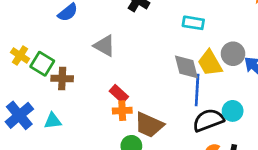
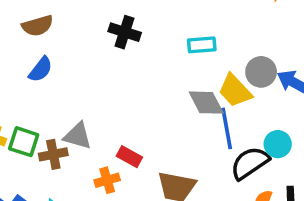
gray triangle: (104, 46) -> (78, 136), moved
orange cross: (122, 111) -> (107, 180), moved

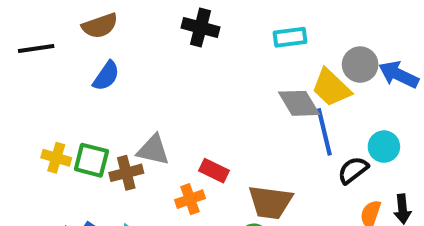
black semicircle: (250, 163) -> (353, 170), size x0.7

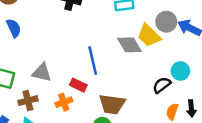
blue semicircle: (106, 76) -> (14, 28), turned -60
blue line: (324, 132) -> (93, 61), moved
brown cross: (126, 173) -> (28, 101), moved

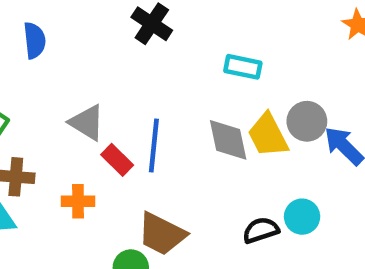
gray triangle: (42, 73) -> (87, 123), moved
red rectangle: (78, 85) -> (117, 160), moved

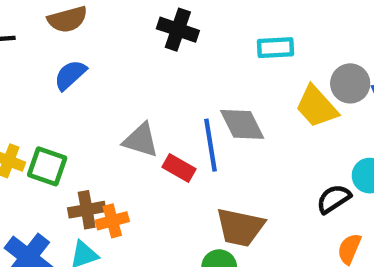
blue semicircle: (35, 40) -> (70, 75), turned -111
gray diamond: (228, 140) -> (242, 124), moved
orange cross: (78, 201) -> (112, 221), moved

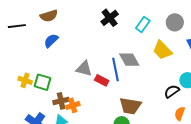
black cross: (178, 30) -> (110, 18), moved, turned 36
cyan rectangle: (276, 48) -> (143, 25), turned -49
gray circle: (350, 83) -> (175, 22), moved

